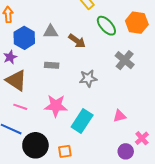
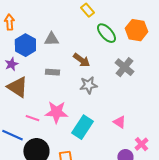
brown arrow: (77, 41) -> (81, 60), moved
pink line: (20, 107) -> (32, 118), moved
pink triangle: (120, 116) -> (119, 122), turned 48

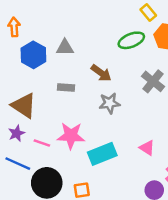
yellow rectangle: (87, 10) -> (148, 13), moved
green ellipse: (106, 33) -> (131, 40), turned -70
purple star: (11, 64) -> (17, 133), moved
cyan rectangle: (82, 127) -> (102, 154), turned 35

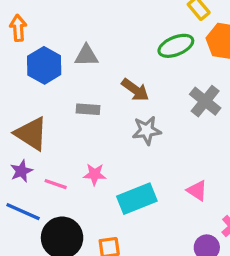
pink star: (71, 136) -> (95, 174), size x0.6

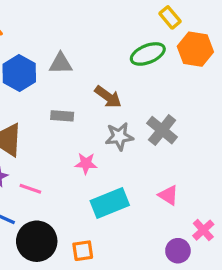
gray cross: (205, 101) -> (162, 130), moved
pink star: (95, 174) -> (86, 163), moved

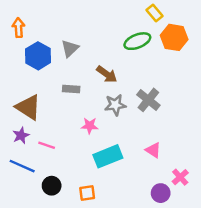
gray triangle: (61, 63) -> (70, 48), turned -42
black circle: (37, 241) -> (52, 186), size x0.6

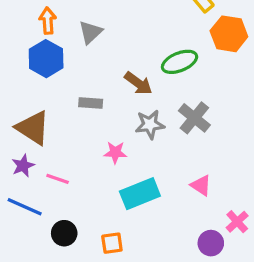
orange arrow: (18, 28) -> (48, 21), moved
green ellipse: (137, 41) -> (180, 62), moved
gray triangle: (70, 48) -> (91, 32), moved

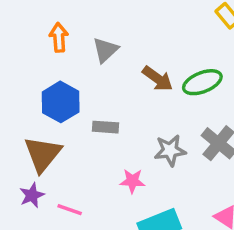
blue hexagon: (46, 59) -> (61, 102), moved
brown arrow: (138, 83) -> (158, 79), moved
brown triangle: (33, 128) -> (43, 154), turned 36

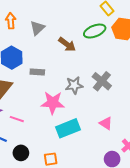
green ellipse: (202, 82) -> (95, 31), moved
pink star: (132, 181) -> (53, 103), size x1.6

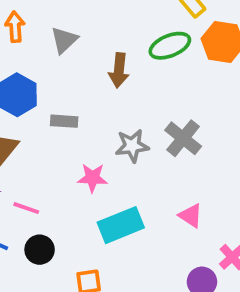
brown arrow: (67, 44) -> (119, 70), turned 60
pink star: (53, 103) -> (92, 178), size x0.7
black circle: (21, 153) -> (40, 250), moved

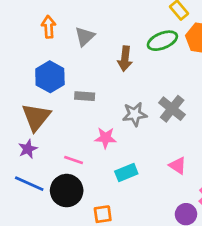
pink line: (26, 208) -> (74, 160), moved
cyan rectangle: (121, 225) -> (126, 173), size x0.7
black circle: (40, 250) -> (67, 191), size x1.5

